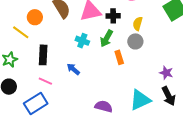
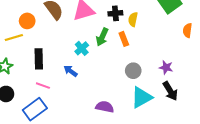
black cross: (113, 16) -> (115, 13), moved
yellow line: (21, 32) -> (14, 37), turned -48
cyan cross: (82, 41) -> (82, 48), moved, turned 32
gray circle: (135, 41) -> (133, 71), moved
orange rectangle: (119, 57) -> (124, 39), moved

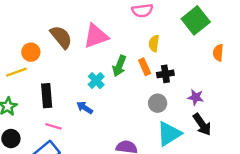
black cross: (115, 13) -> (165, 74), moved

